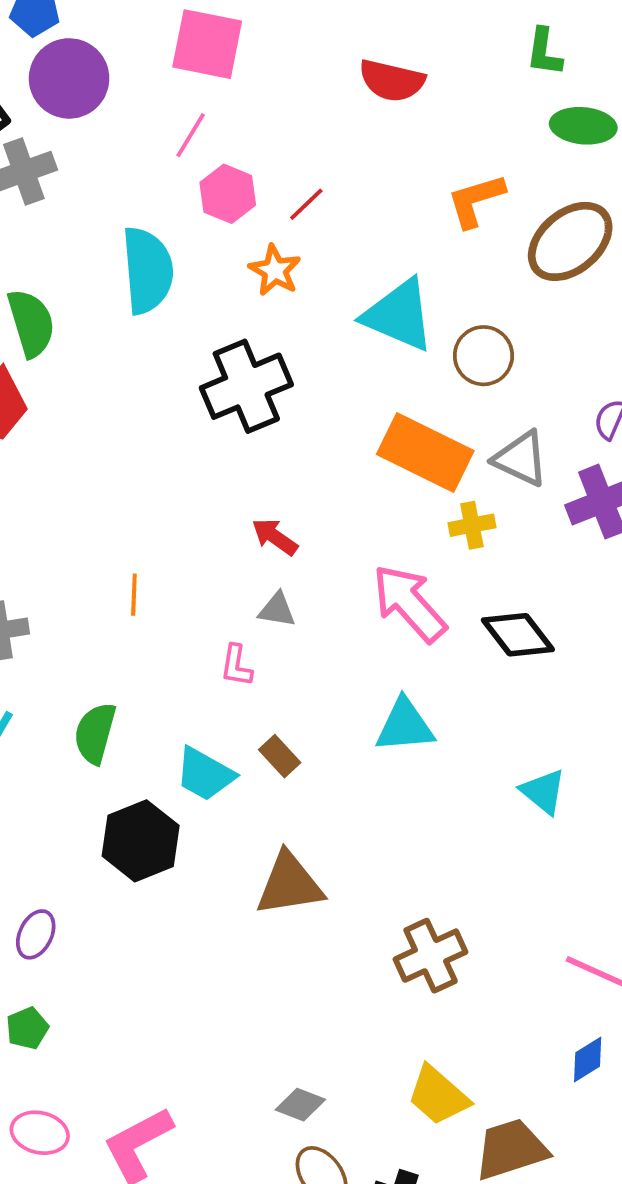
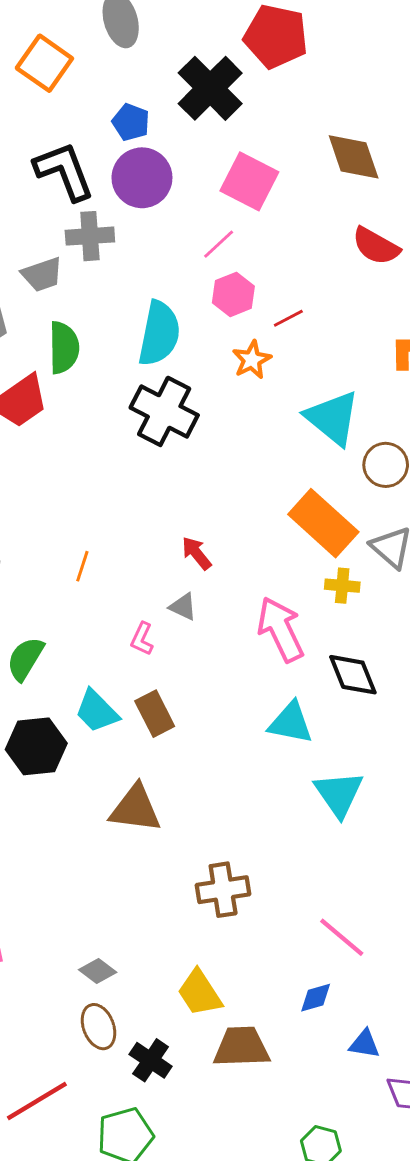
black cross: (246, 386) -> (164, 411), moved, turned 34
cyan triangle: (405, 726) -> (291, 723), moved
brown rectangle: (280, 756) -> (155, 714), size x1.4
cyan triangle: (543, 792) -> (339, 794), size x1.4

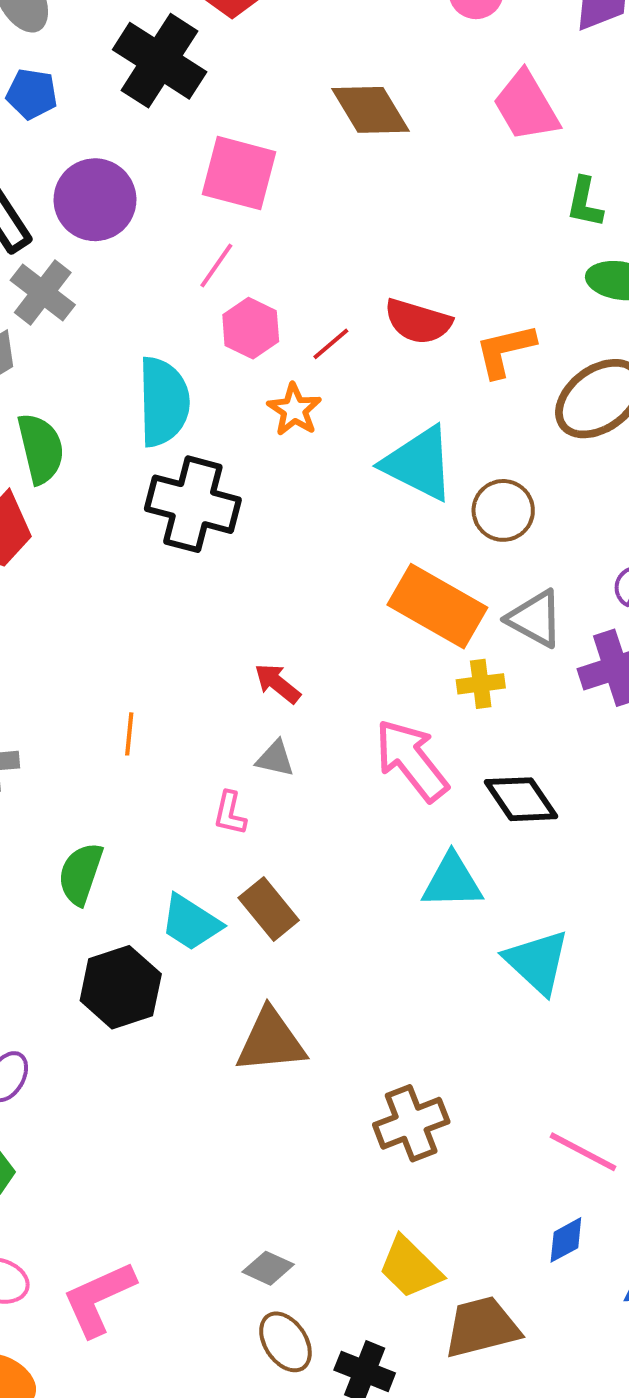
blue pentagon: (131, 122) -> (32, 94), moved
gray cross: (90, 236) -> (43, 292), turned -36
red semicircle: (376, 246) -> (418, 321), moved

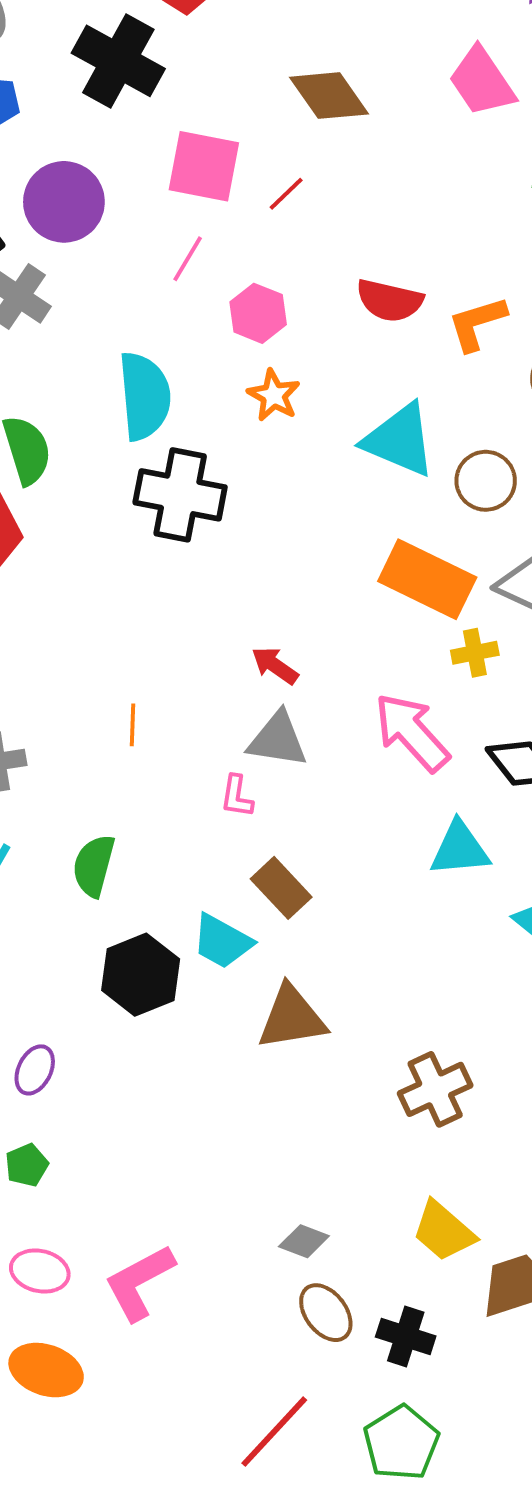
pink hexagon: (251, 328) -> (258, 313), moved
red line: (331, 344) -> (286, 194), moved
gray triangle: (275, 759) -> (278, 740), size x1.6
cyan trapezoid: (191, 923) -> (222, 941), moved

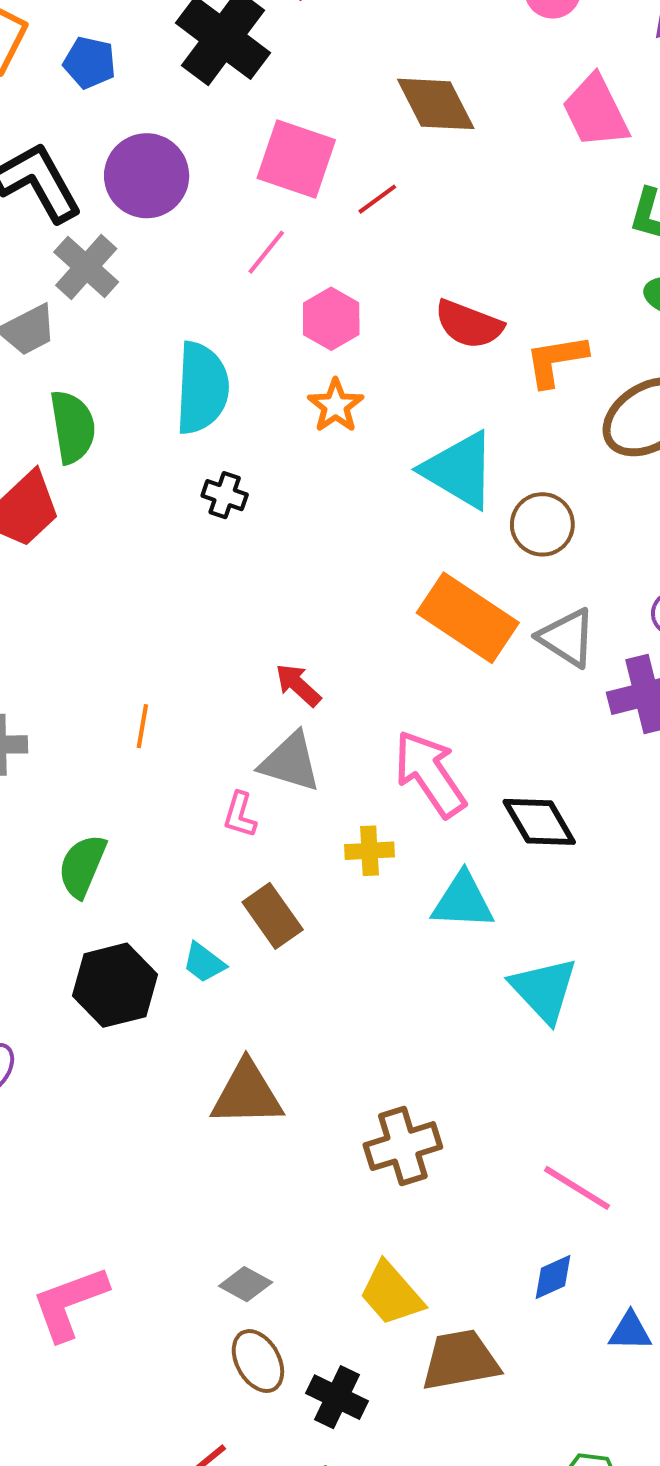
black cross: (180, 495) -> (225, 495), size x0.5
yellow cross: (475, 653) -> (369, 851), moved
cyan trapezoid: (222, 941) -> (204, 963), size x0.7
brown triangle: (292, 1018) -> (247, 1094), moved

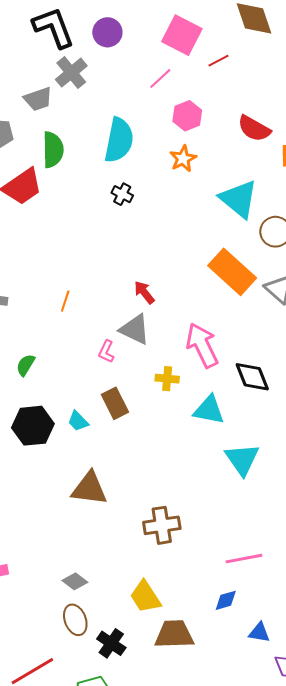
purple circle: (147, 176) -> (107, 32), size x0.7
green semicircle: (82, 866) -> (26, 365), size x0.7
pink line: (577, 1188) -> (244, 559), turned -51

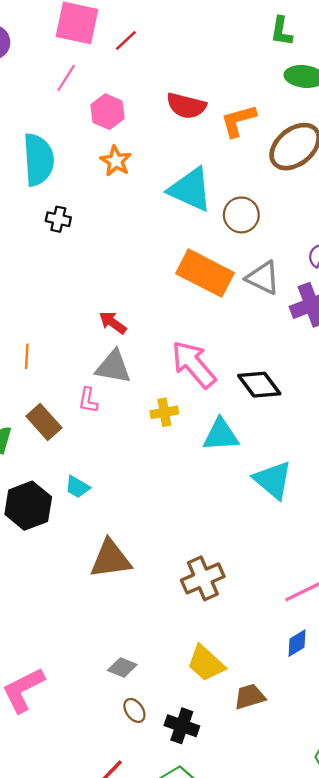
brown rectangle: (115, 403) -> (44, 422), moved
brown ellipse: (75, 620) -> (134, 710), size x0.7
brown trapezoid: (174, 634) -> (250, 697), size x0.7

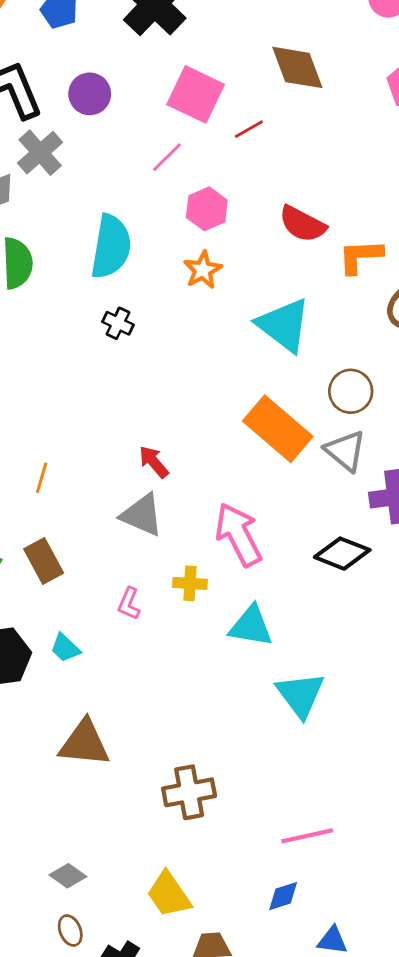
brown circle: (241, 215) -> (351, 391), moved
black diamond: (259, 385) -> (342, 554), moved, turned -45
pink L-shape: (88, 400) -> (129, 604), moved

